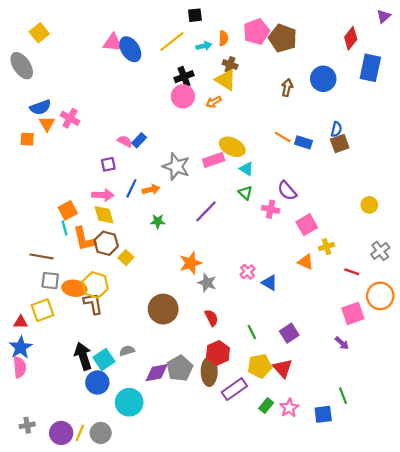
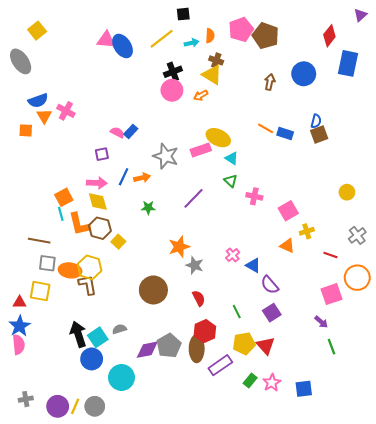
purple semicircle: (287, 191) -> (270, 285), moved
yellow square: (43, 310) -> (40, 291), turned 30
green line: (343, 396) -> (332, 347), moved

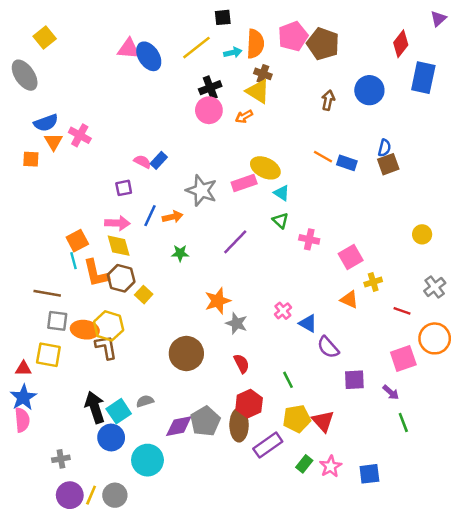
orange semicircle: (210, 36) -> (255, 44), size x1.6
purple square: (272, 313) -> (354, 380), moved, turned 30
gray cross: (26, 399) -> (61, 459), moved

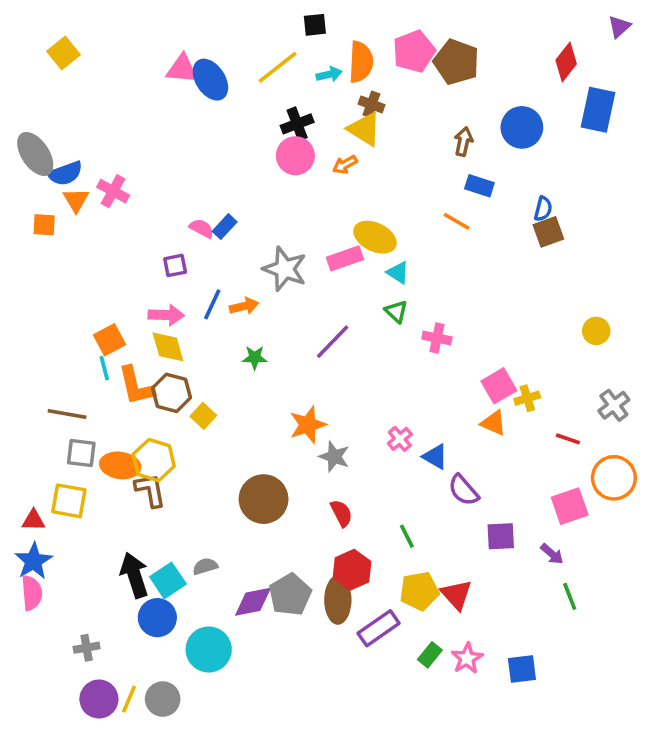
gray ellipse: (25, 75) -> (35, 154), moved
blue rectangle: (347, 163) -> (479, 186), moved
pink square: (351, 257) -> (499, 386), moved

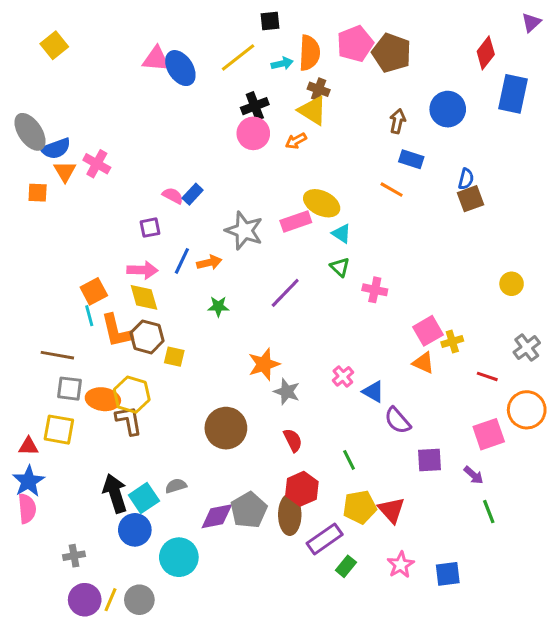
yellow square: (203, 416) -> (174, 357), turned -30
green rectangle: (430, 655) -> (346, 566), moved

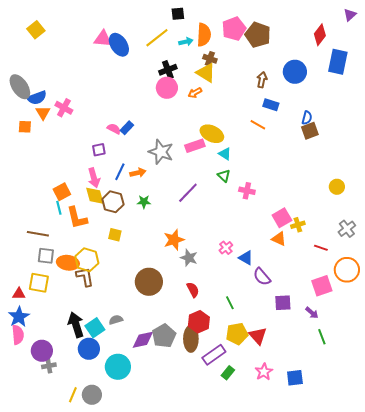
pink arrow: (142, 270) -> (94, 178), turned 72
brown hexagon: (147, 337) -> (113, 202), moved
purple circle: (85, 600) -> (42, 351), moved

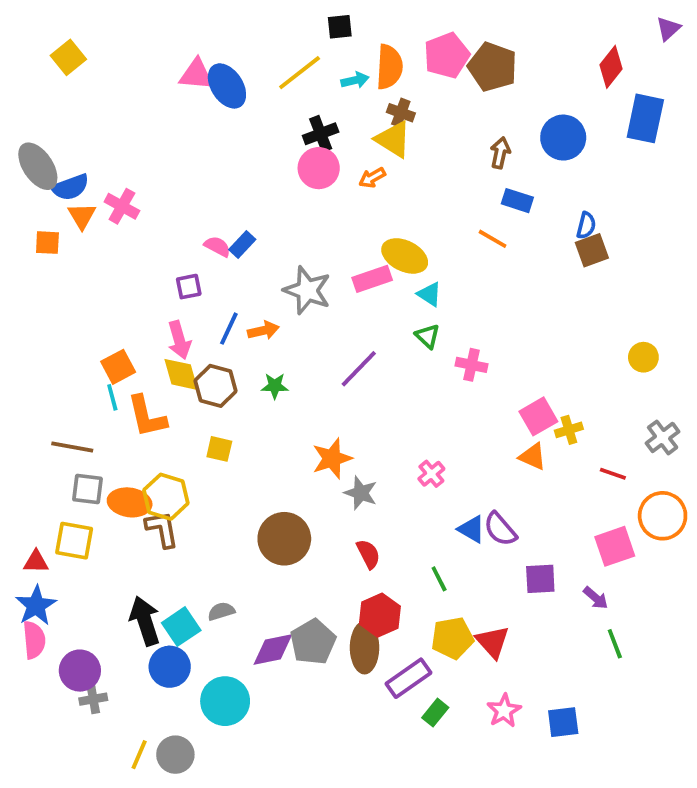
blue triangle: (246, 258) -> (472, 529), moved

